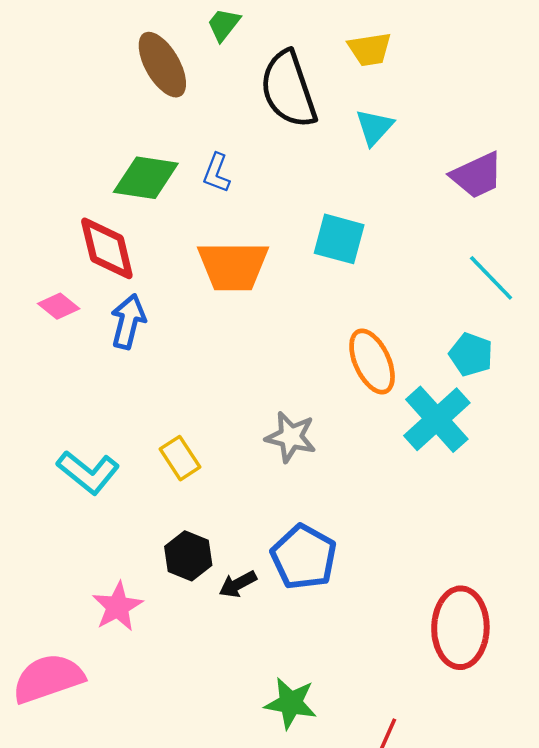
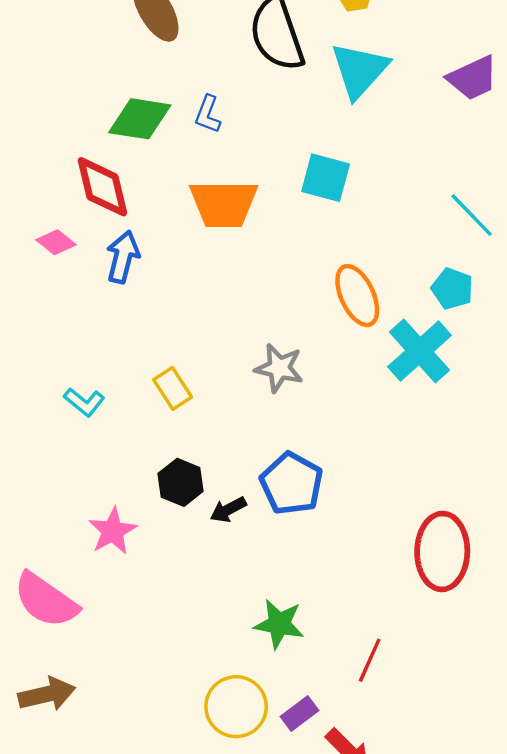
cyan triangle: (374, 127) -> (360, 70), size x1.6
purple trapezoid: (477, 175) -> (473, 78), moved
cyan L-shape: (88, 472) -> (84, 402), size x0.7
pink semicircle: (48, 678) -> (46, 600), turned -126

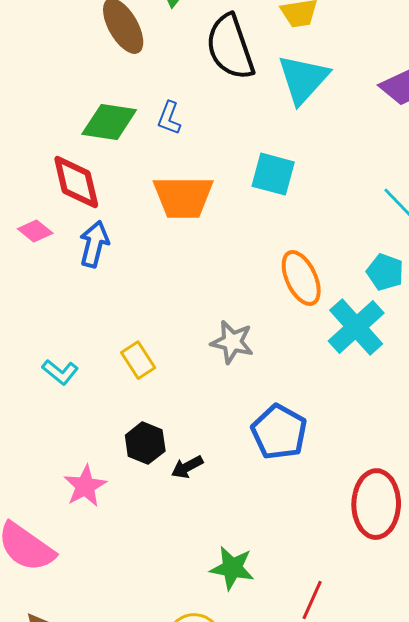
blue pentagon: (292, 484) -> (279, 432), moved

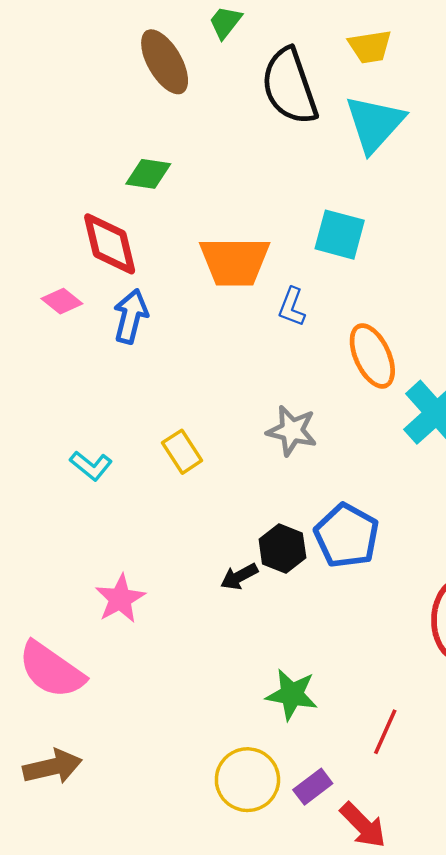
blue L-shape: (169, 118) -> (292, 307), moved
green diamond: (109, 122) -> (148, 174), size x0.7
black hexagon: (145, 443) -> (282, 549), moved

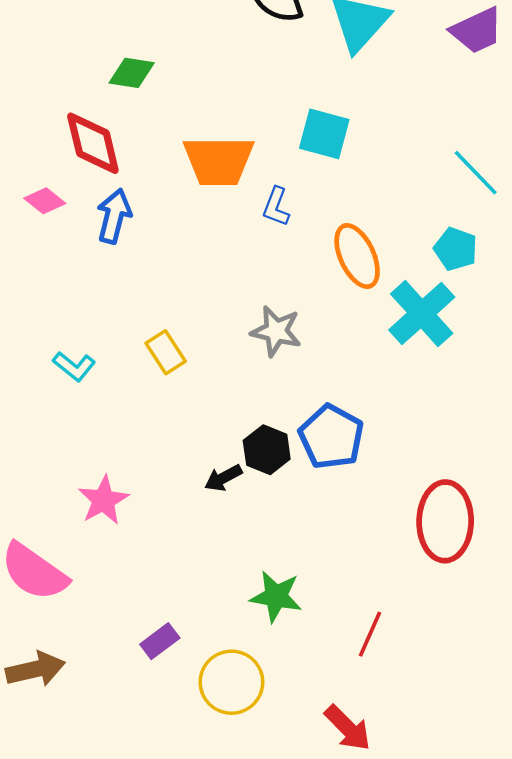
purple rectangle: (313, 787) -> (160, 641), moved

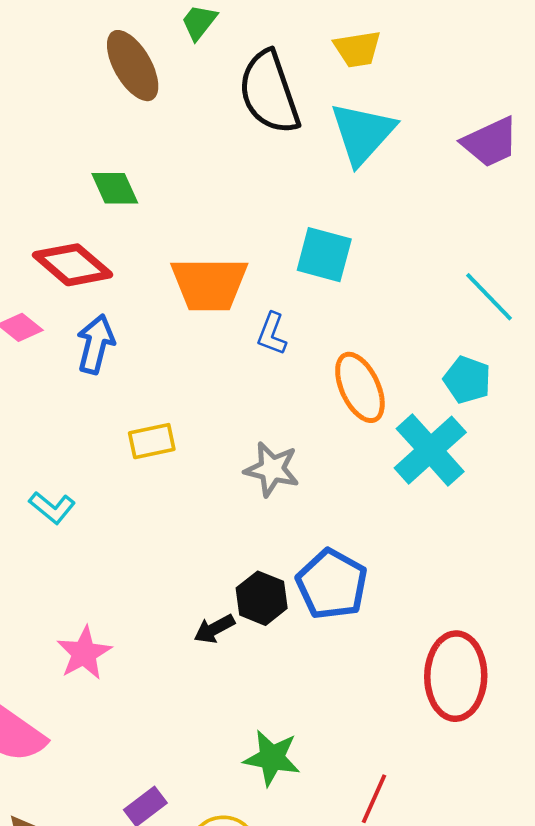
green diamond: (132, 73) -> (115, 188), turned 57
red diamond: (93, 143) -> (73, 265), turned -36
yellow rectangle: (166, 352) -> (152, 441), moved, turned -69

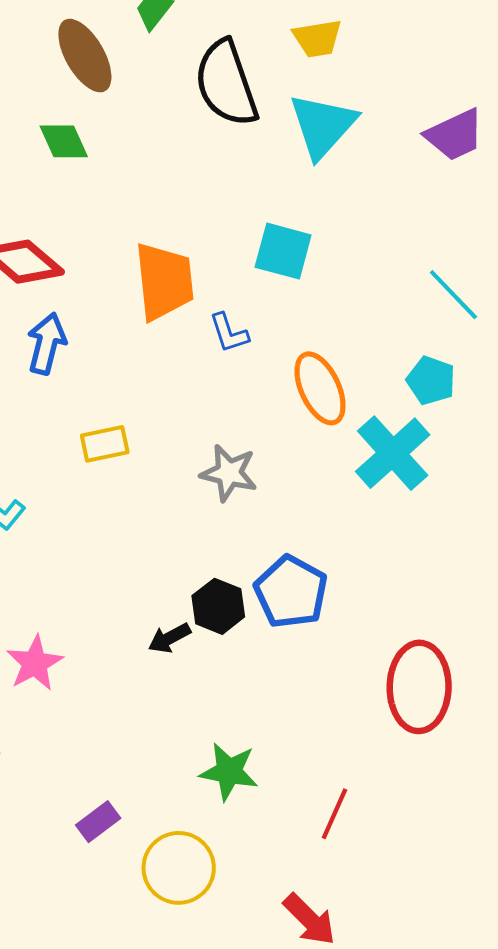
green diamond: (115, 188) -> (64, 141), moved
orange trapezoid: (209, 284) -> (164, 281), turned -96
blue L-shape: (272, 334) -> (229, 333), turned -39

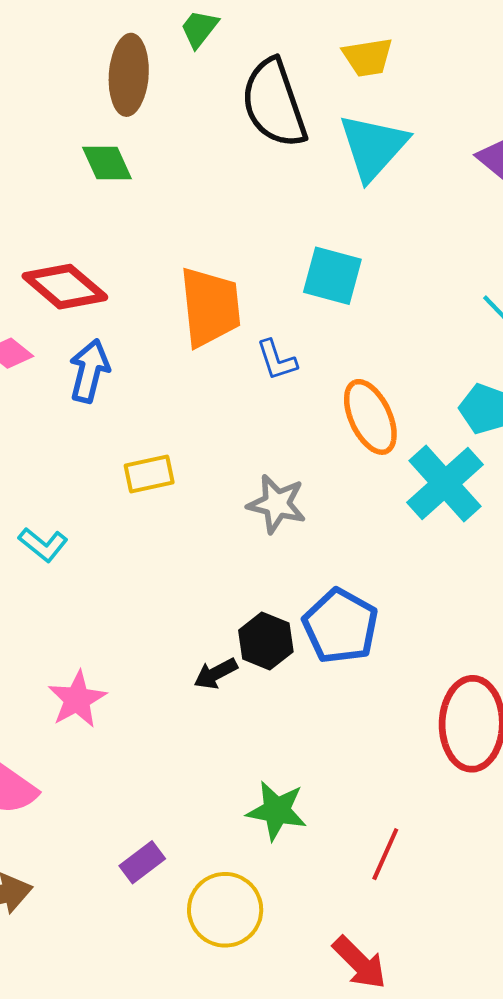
brown ellipse: (85, 56) -> (129, 75), turned 34

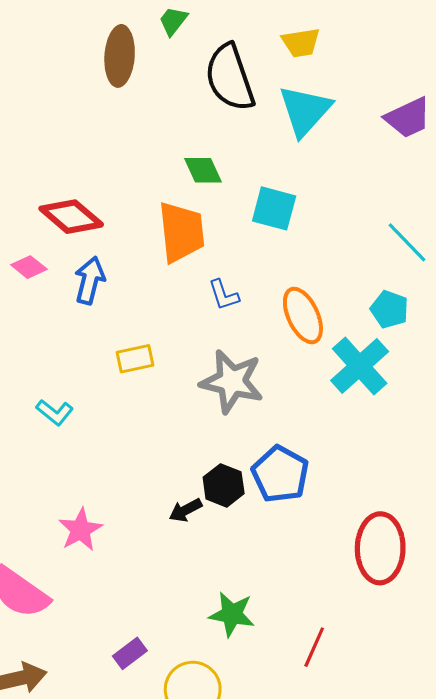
green diamond: (107, 163) -> (203, 170), moved
blue L-shape: (277, 360) -> (224, 295), moved
gray star: (277, 504) -> (232, 381), size x1.4

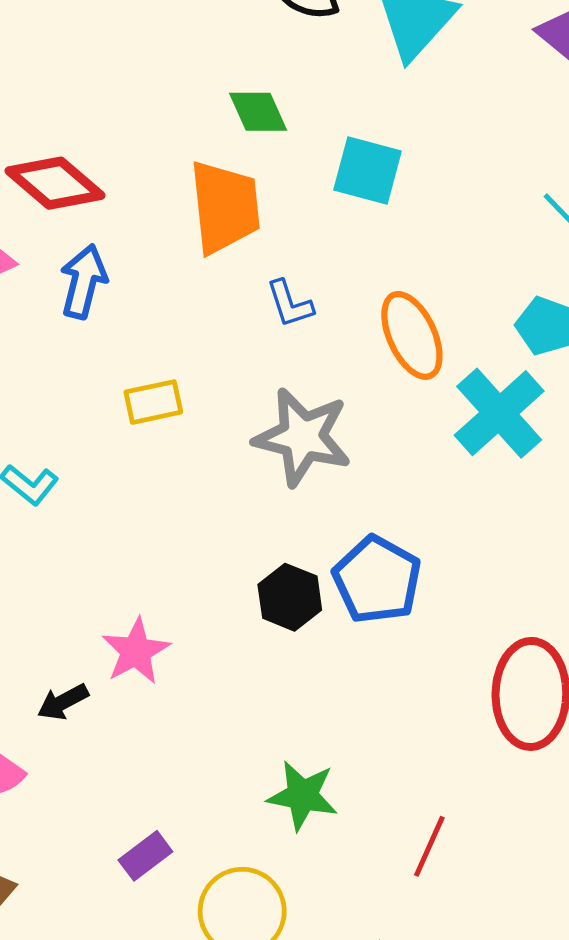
black arrow: (185, 510) -> (63, 702), moved
pink star: (80, 530) -> (136, 651), moved

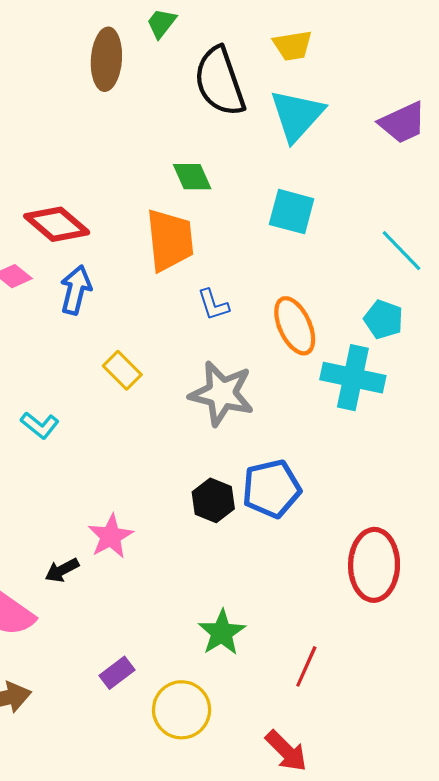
cyan square: (368, 170) -> (292, 212), moved
yellow rectangle: (153, 402) -> (122, 370), turned 57
cyan cross: (499, 413) -> (353, 378), turned -36
blue pentagon: (377, 580) -> (271, 489), turned 30
green star: (302, 795) -> (222, 633), turned 30

